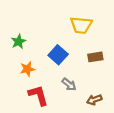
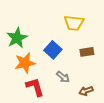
green star: (19, 42) -> (17, 38), size x1.5
orange star: (27, 69) -> (25, 63), size x1.5

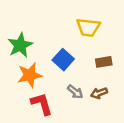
brown arrow: (86, 91) -> (99, 93), moved

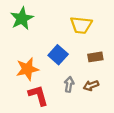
green star: (20, 45) -> (22, 19), moved
gray arrow: (75, 92) -> (69, 84), turned -120

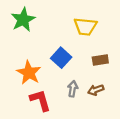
orange star: (27, 69) -> (29, 73), turned -30

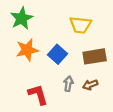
brown rectangle: (100, 60) -> (95, 56), size x1.5
orange star: (29, 73) -> (27, 50), moved, turned 30

